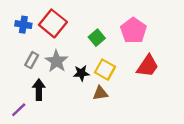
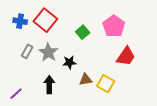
yellow square: (105, 70) -> (106, 84), moved
black arrow: (39, 90) -> (49, 85), moved

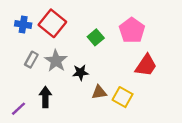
black arrow: (49, 85) -> (45, 97), moved

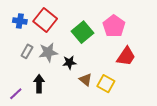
green square: (96, 37) -> (83, 32), size x1.5
gray star: (56, 61) -> (48, 52), turned 30
brown triangle: (99, 92) -> (86, 80), turned 48

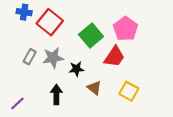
blue cross: (20, 21) -> (24, 12), moved
red trapezoid: (126, 56) -> (114, 57), moved
black arrow: (39, 84) -> (56, 95), moved
yellow square: (106, 84) -> (129, 91), moved

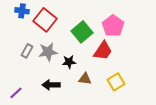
brown triangle: (94, 88) -> (85, 79), turned -32
yellow square: (129, 91) -> (116, 82), turned 30
black arrow: (56, 95) -> (51, 85), turned -90

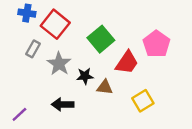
pink pentagon: (113, 26) -> (156, 44), moved
gray rectangle: (27, 51) -> (33, 49), moved
gray star: (48, 52) -> (59, 64), turned -30
brown triangle: (85, 79) -> (105, 87), moved

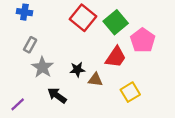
red square: (55, 24) -> (83, 18), moved
green square: (101, 39) -> (116, 22), moved
gray star: (59, 64) -> (42, 67), moved
black arrow: (63, 104) -> (57, 95), turned 36

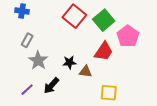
yellow square: (130, 92) -> (109, 93), moved, turned 36
black arrow: (57, 95) -> (51, 86), turned -84
purple line: (18, 104) -> (27, 90), moved

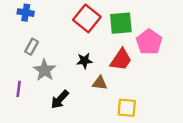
green square: (104, 20) -> (121, 23), turned 35
black star: (69, 62) -> (84, 61), moved
purple line: (27, 90) -> (19, 89), moved, turned -40

